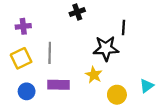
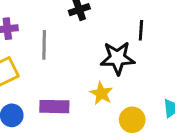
gray line: (50, 53) -> (44, 45), moved

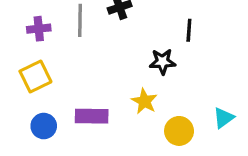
gray line: (44, 45) -> (80, 20), moved
black star: (117, 58) -> (163, 62), size x0.7

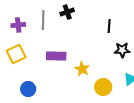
black star: (163, 62) -> (122, 50), moved
purple rectangle: (92, 116) -> (56, 56), moved
blue circle: (44, 126) -> (28, 89), moved

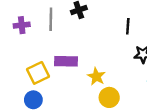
yellow square: (16, 54) -> (38, 73), moved
yellow circle: (103, 87) -> (109, 97), moved

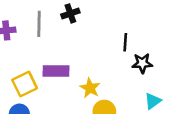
black line: (128, 26) -> (125, 42), moved

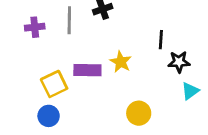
yellow star: (90, 88) -> (121, 62), moved
cyan triangle: (153, 101) -> (190, 91), moved

